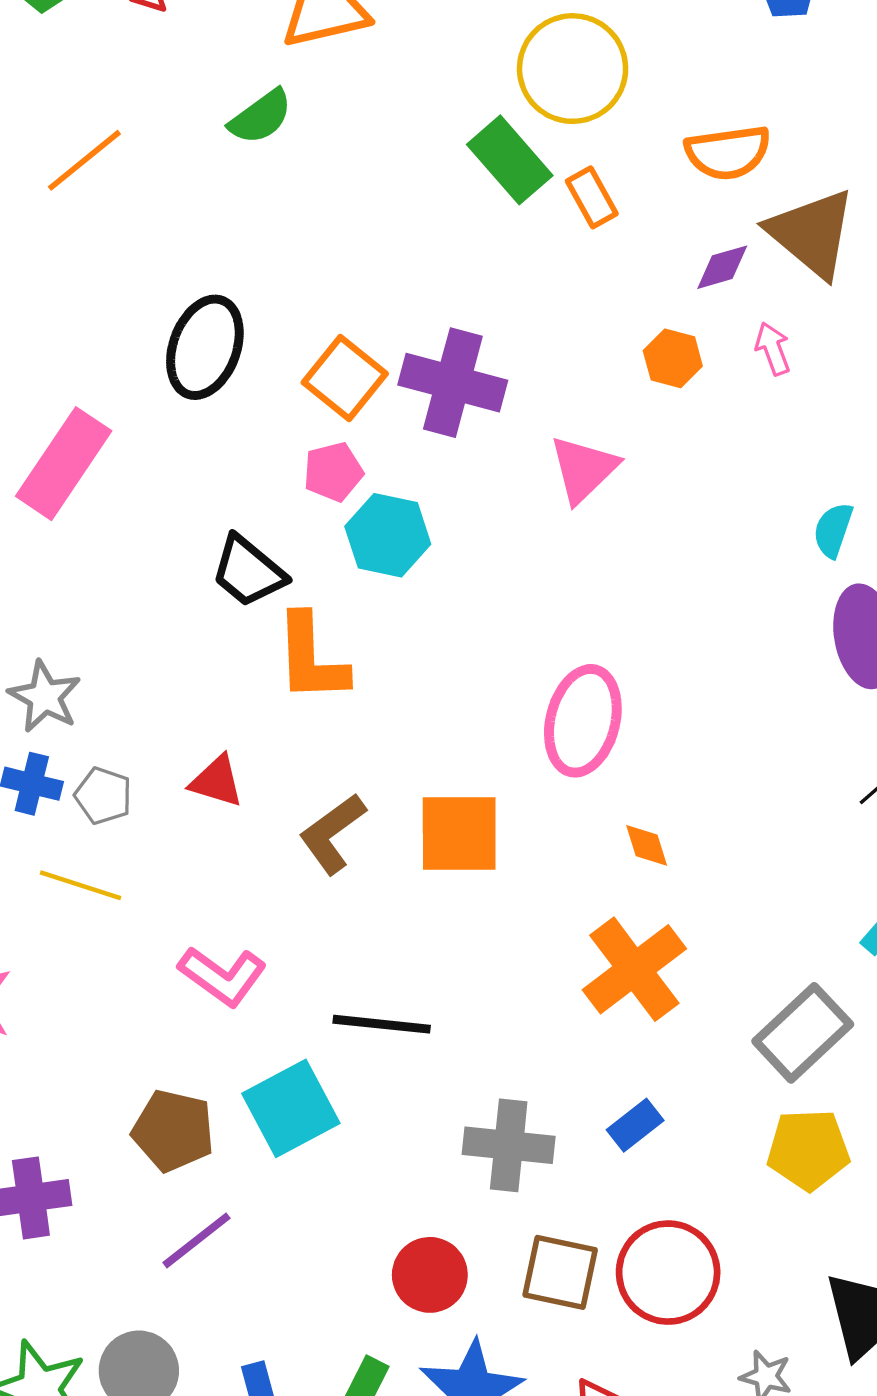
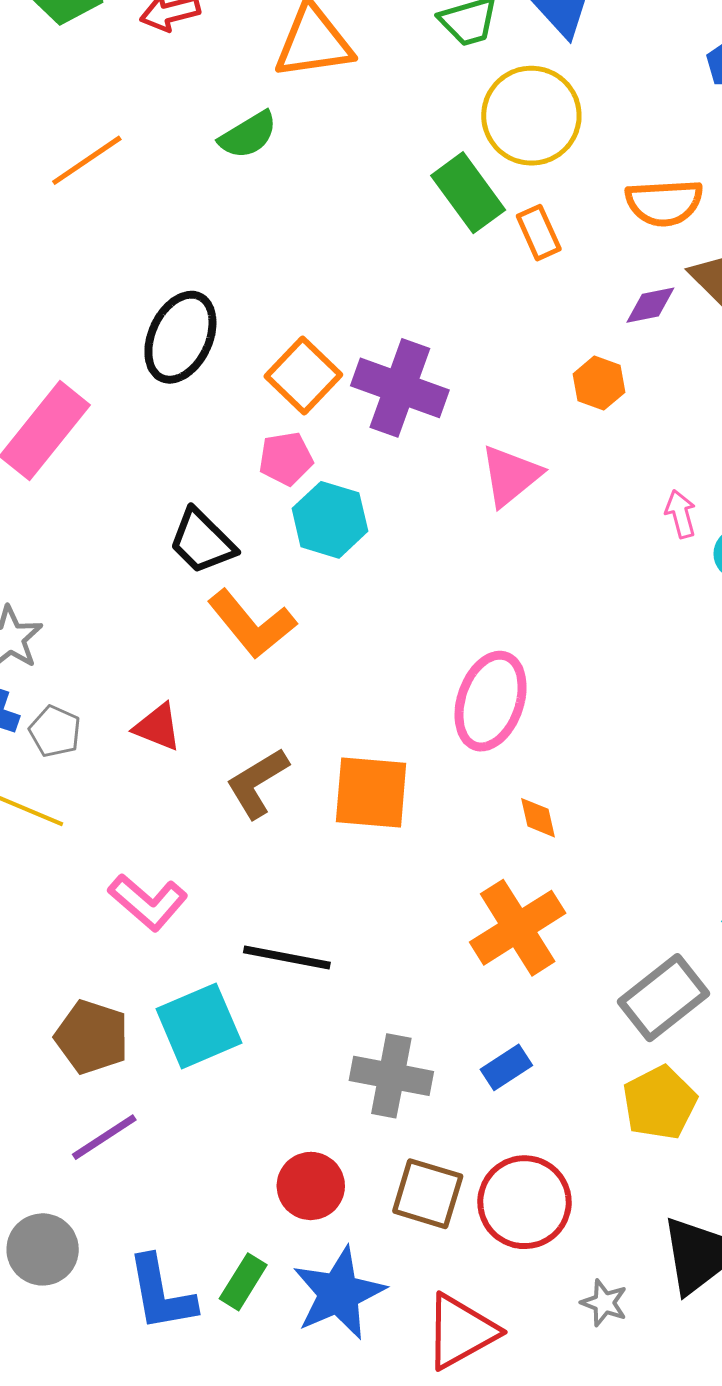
pink arrow: (773, 349) -> (681, 514), moved
orange L-shape: (311, 658) -> (252, 624), turned -42
yellow pentagon: (808, 1150) -> (660, 1103), turned -30

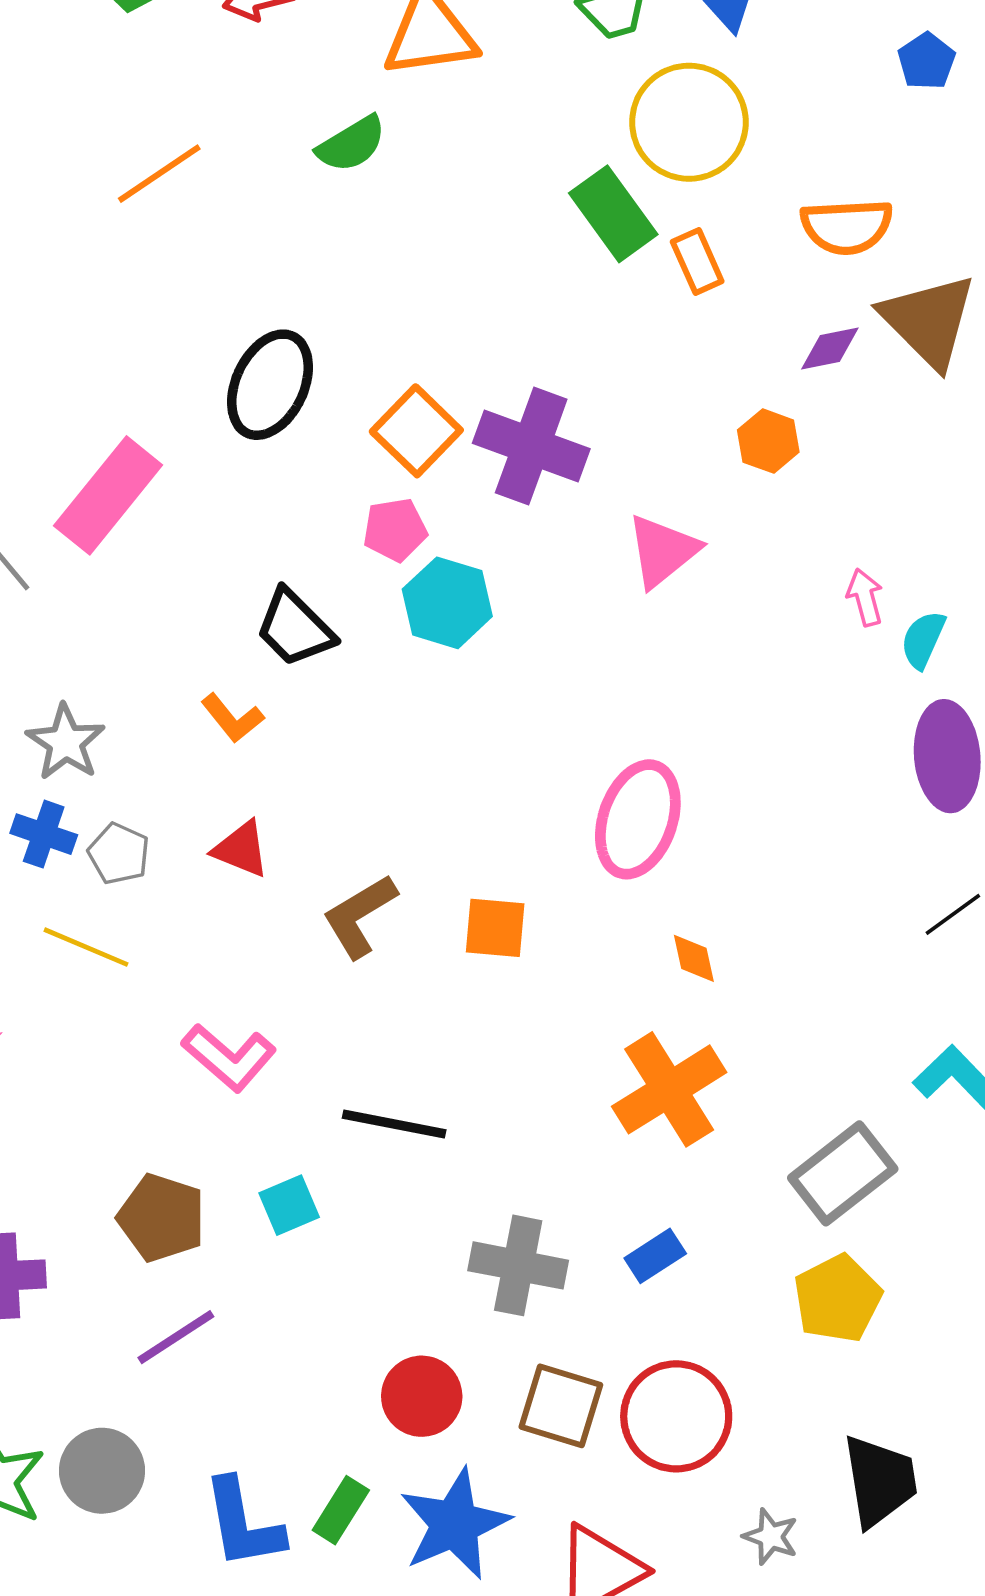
orange L-shape: (252, 624) -> (232, 718), moved, size x0.6
orange square: (371, 793) -> (495, 928), size x0.7
cyan square: (199, 1026) -> (289, 1205), size x0.6

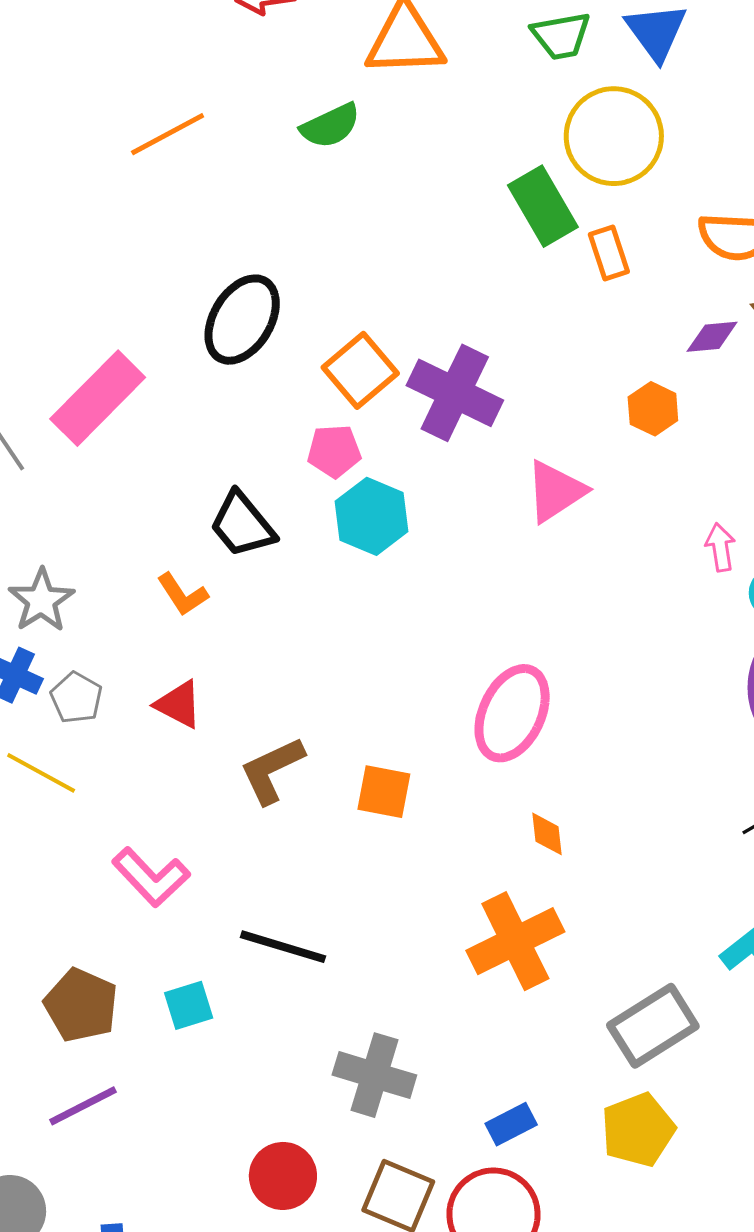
blue rectangle: (655, 1256) -> (511, 1124), moved

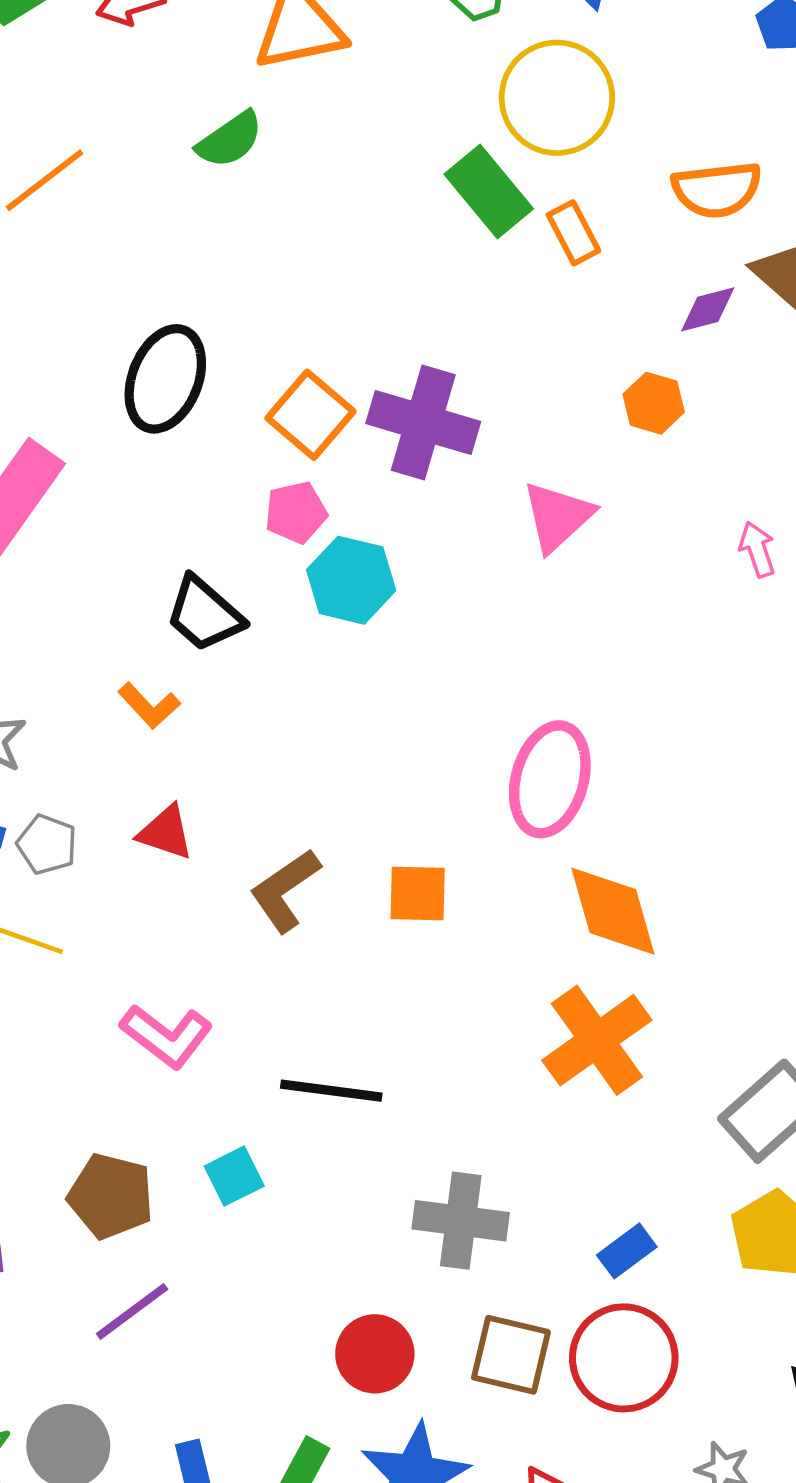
orange diamond: (547, 834) -> (613, 911), size x2.0

